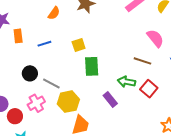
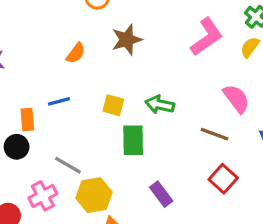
orange rectangle: (18, 36) -> (27, 119), moved
yellow square: (79, 45) -> (113, 105), turned 32
black circle: (30, 73) -> (17, 147), moved
green arrow: (126, 82) -> (160, 105), moved

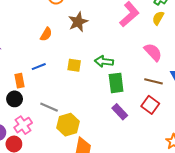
brown line: (214, 134) -> (154, 81), moved
green rectangle: (133, 140) -> (116, 83), moved
purple rectangle: (161, 194) -> (120, 112), moved
pink cross: (43, 196) -> (23, 125), moved

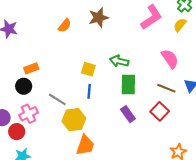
yellow square: (74, 65) -> (88, 69), moved
blue line: (39, 67) -> (89, 91), moved, turned -72
orange rectangle: (20, 81) -> (31, 68), turned 72

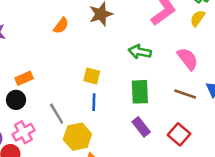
green arrow: (119, 61) -> (140, 52), moved
gray line: (57, 99) -> (57, 114), turned 30
red square: (160, 111) -> (179, 134), moved

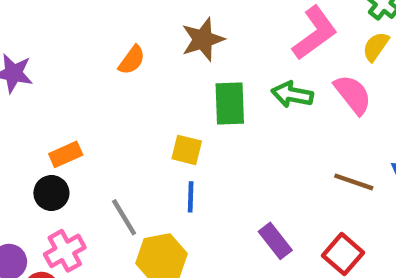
green arrow: (140, 52) -> (292, 94), moved
pink semicircle: (188, 59) -> (353, 94), moved
green rectangle: (140, 92) -> (230, 103), moved

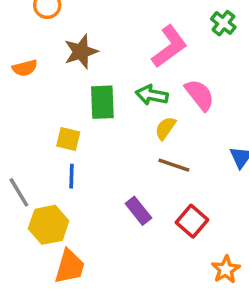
yellow semicircle: (376, 47) -> (165, 128), moved
orange semicircle: (132, 60) -> (25, 68), turned 40
brown line: (354, 182) -> (174, 165), moved

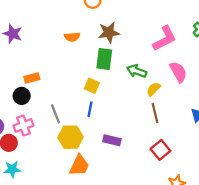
green arrow: (152, 95) -> (137, 71), moved
green rectangle: (102, 102) -> (104, 59), moved
brown line: (174, 165) -> (155, 113), turned 48
purple rectangle: (138, 211) -> (112, 140), moved, turned -48

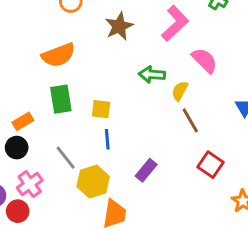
brown star: (109, 33) -> (119, 26), moved
orange semicircle: (72, 37) -> (58, 55), size x1.6
green rectangle: (104, 59) -> (61, 99), moved
purple rectangle: (112, 140) -> (146, 170), turned -48

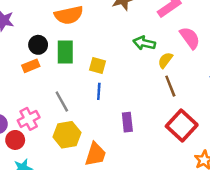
black circle: (17, 148) -> (38, 45), moved
red square: (210, 165) -> (182, 126), size x1.4
purple rectangle: (146, 170) -> (127, 122), turned -54
yellow hexagon: (93, 182) -> (67, 135), moved

